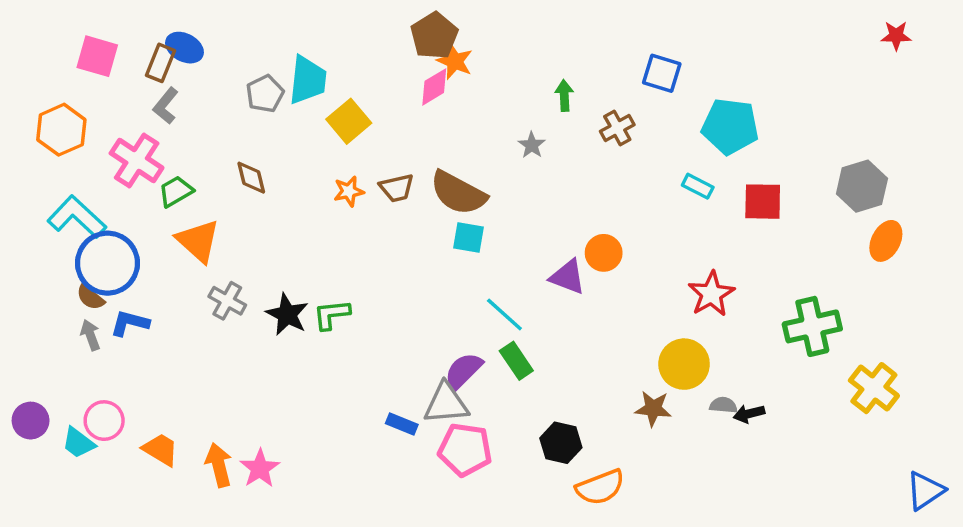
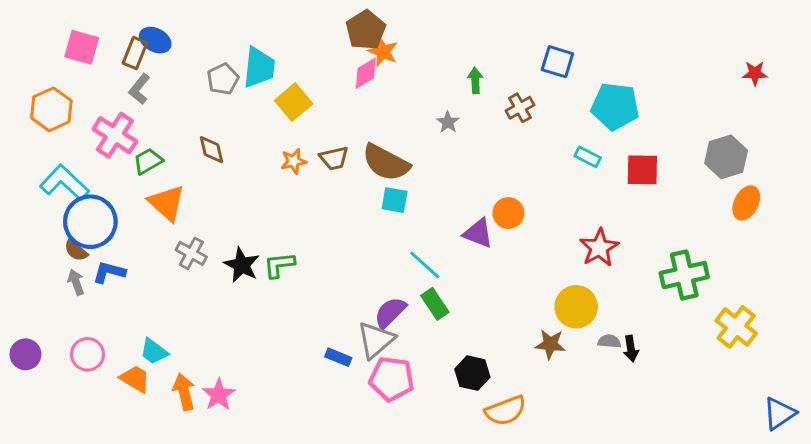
red star: (896, 36) -> (755, 73), moved
gray triangle: (446, 403) -> (376, 340), turned -36
black arrow: (749, 414) -> (631, 349), turned -85
cyan trapezoid: (78, 443) -> (154, 351), moved

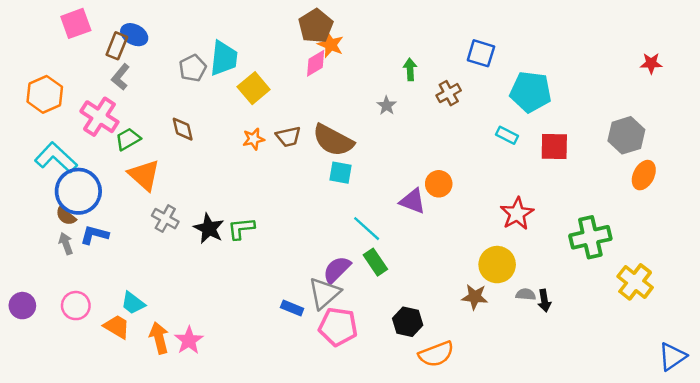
pink square: (82, 47) -> (76, 23), moved, turned -36

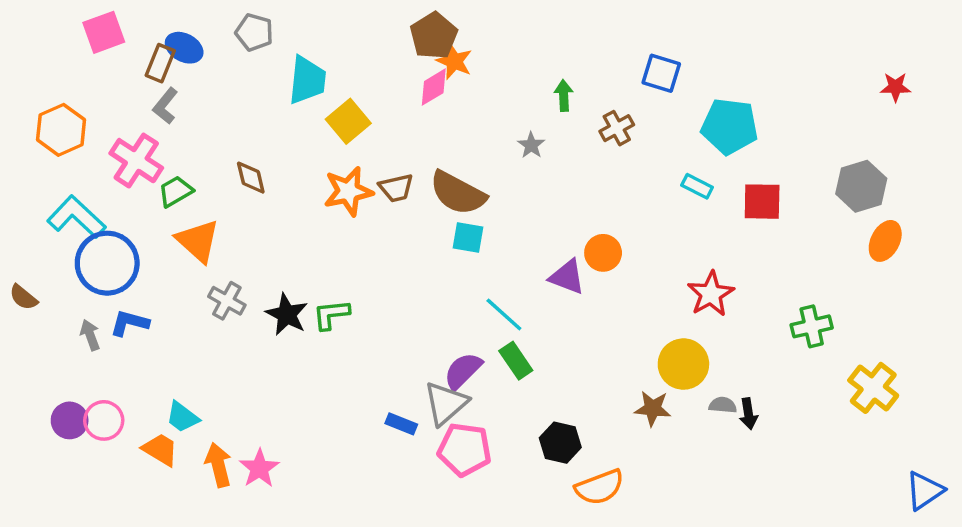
gray pentagon: (193, 68) -> (254, 32), moved, turned -30
orange star: (254, 139) -> (348, 191), size x1.6
brown semicircle: (66, 216) -> (23, 297), moved
green cross: (590, 237) -> (812, 326), size x0.7
purple circle: (22, 306) -> (70, 420), moved

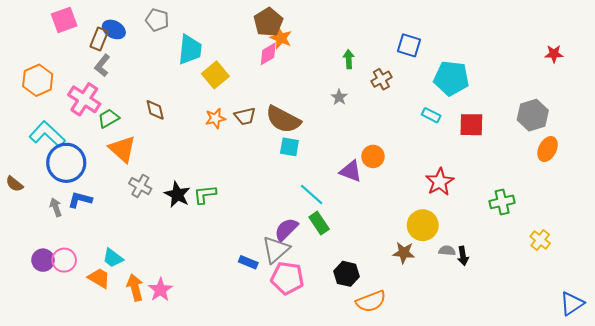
gray star: (531, 145) -> (339, 97), moved
orange star: (348, 191) -> (215, 118), size x0.7
yellow cross: (873, 388) -> (540, 240), size x0.7

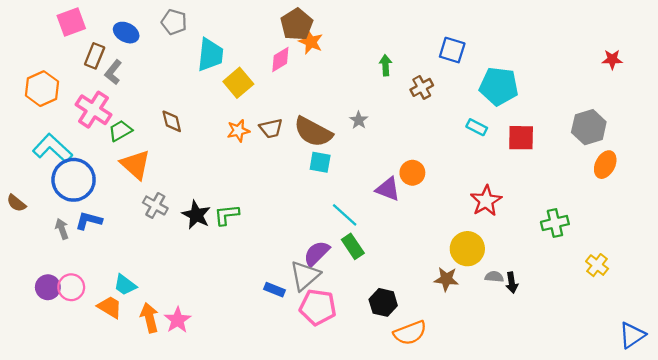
brown rectangle: (99, 39) -> (95, 56), moved
pink diamond: (268, 54) -> (280, 59), moved
gray star: (339, 97) -> (359, 120), moved

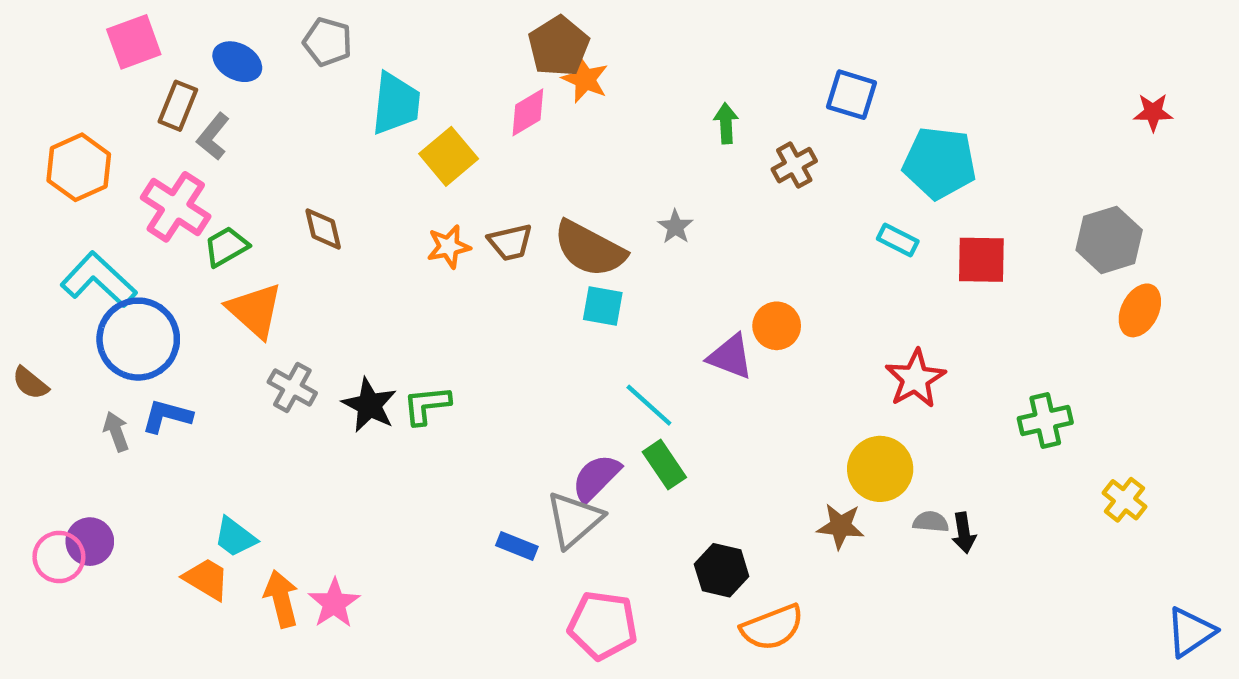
pink circle: (71, 287) -> (59, 557), moved
pink pentagon: (318, 307) -> (603, 625), moved

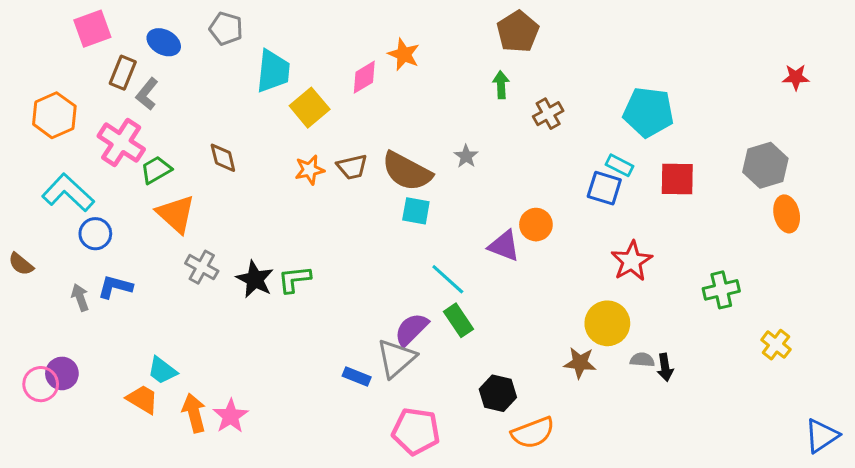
brown pentagon: (559, 46) -> (518, 32), moved
blue square: (851, 95) -> (604, 188), moved
orange ellipse: (1140, 310) -> (787, 214), turned -40
blue circle: (138, 339) -> (95, 234), size x0.6

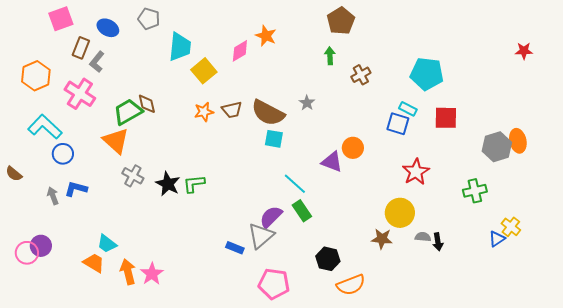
gray hexagon: (765, 165) -> (497, 147), moved
green trapezoid: (156, 170) -> (128, 112), moved, size x1.4
blue triangle: (822, 436) -> (497, 239), moved, size x0.7

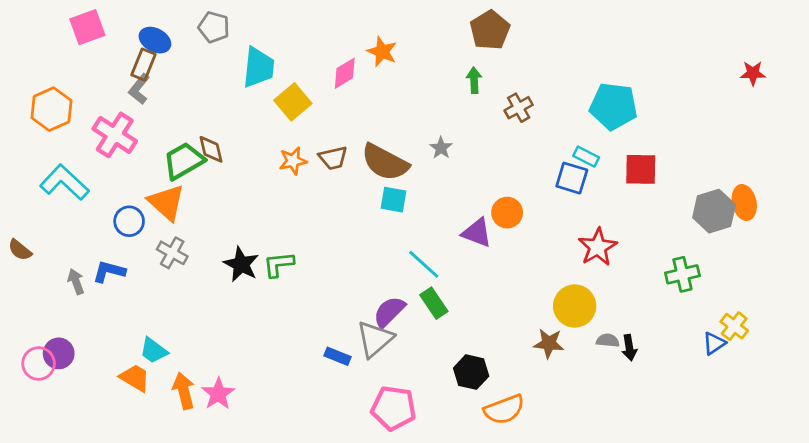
brown rectangle: (81, 48) -> (143, 65), moved
blue circle: (63, 154) -> (129, 221), moved
gray cross: (133, 176) -> (172, 253), moved

